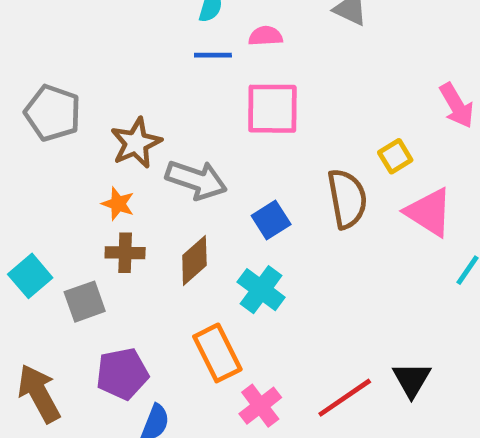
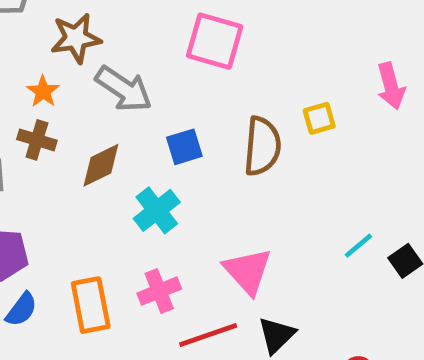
pink triangle: (429, 212) -> (248, 271), moved
orange rectangle: (217, 353) -> (91, 305), moved
pink cross: (260, 406) -> (159, 291), moved

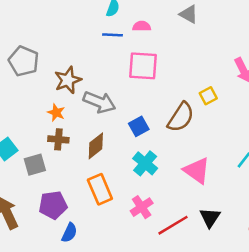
brown semicircle: (262, 146) -> (181, 117), turned 40
cyan cross: (157, 210) -> (145, 163), moved
pink triangle: (248, 271) -> (197, 171), moved
orange rectangle: (91, 305) -> (100, 189), moved

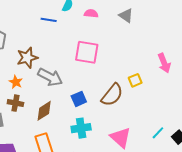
pink semicircle: (142, 26) -> (91, 13), moved
blue line: (112, 35) -> (49, 20), moved
cyan cross: (145, 163) -> (81, 128), turned 36

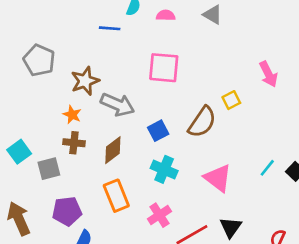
cyan cross: (81, 128) -> (164, 169), turned 36

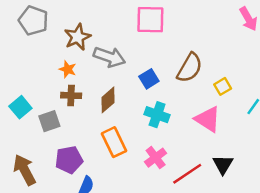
yellow square: (231, 100) -> (223, 86), moved

